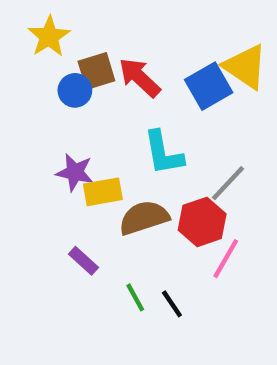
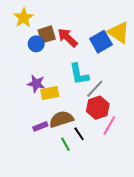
gray line: (228, 183) -> (95, 89), moved
brown semicircle: (144, 218) -> (61, 119), moved
purple rectangle: (84, 261) -> (40, 126), turned -64
black line: (172, 304) -> (79, 134), moved

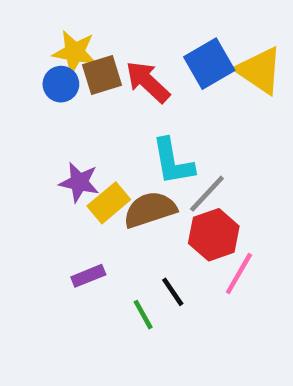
yellow star: (24, 18) -> (75, 52), moved, turned -30
blue square: (101, 42) -> (209, 64), moved
blue circle: (36, 44) -> (61, 84), moved
yellow rectangle: (50, 93) -> (109, 203), turned -30
brown semicircle: (61, 119) -> (150, 210), moved

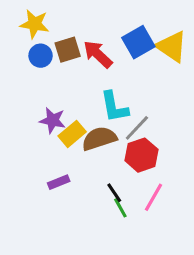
yellow star: (75, 52) -> (34, 24), moved
pink line: (239, 274) -> (153, 197), moved
green line: (143, 315) -> (120, 208), moved

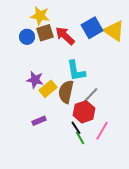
yellow star: (34, 24) -> (40, 16), moved
gray line: (137, 128) -> (90, 96), moved
brown semicircle: (99, 138) -> (66, 92), turned -60
red hexagon: (141, 155) -> (84, 112), moved

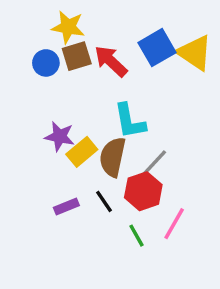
black line: (76, 128) -> (104, 201), moved

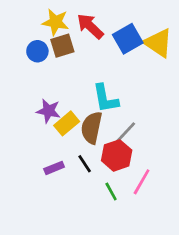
red arrow: (111, 61) -> (90, 26), moved

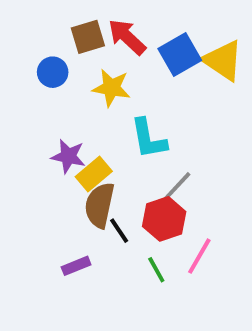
yellow star: (55, 22) -> (111, 88), moved
brown square: (62, 46) -> (88, 37), moved
brown semicircle: (92, 128) -> (100, 205), moved
purple rectangle: (54, 168) -> (76, 266), moved

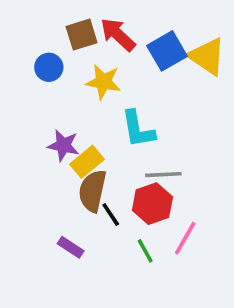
gray line: (176, 188) -> (163, 175), turned 44
purple rectangle: (76, 266) -> (71, 247), turned 55

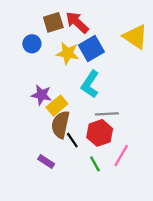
blue square: (167, 51) -> (91, 49), moved
cyan L-shape: (138, 129) -> (90, 84), turned 44

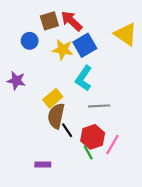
purple star: (41, 95) -> (16, 81), moved
red hexagon: (100, 133) -> (93, 137), moved
purple rectangle: (46, 161) -> (43, 165), moved, turned -32

